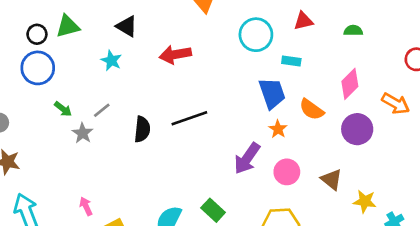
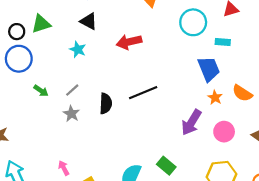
orange semicircle: (312, 109) -> (242, 93), moved
gray star: (83, 133) -> (71, 114), moved

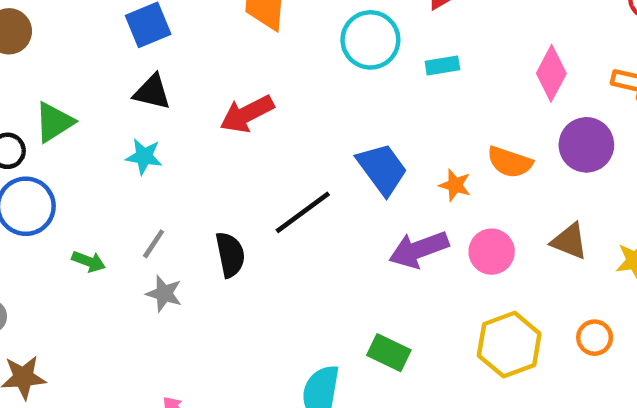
blue trapezoid: (209, 69) -> (382, 169), moved
purple arrow: (191, 122) -> (419, 249), turned 52

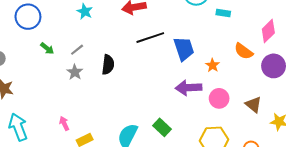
orange semicircle: (510, 162) -> (244, 51), moved
black line: (303, 212) -> (150, 38), moved

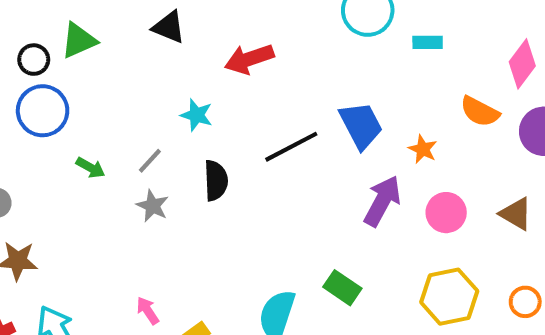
cyan star: (85, 11) -> (197, 115), moved
black line: (150, 38) -> (291, 147), moved
purple arrow: (189, 88) -> (382, 201), turned 130

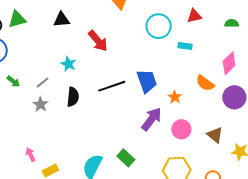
black triangle: (169, 27) -> (62, 20), turned -36
red arrow: (249, 59) -> (98, 41), turned -120

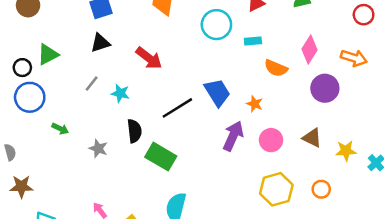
gray line: (43, 83) -> (92, 84), moved
orange semicircle: (205, 83) -> (276, 68), moved
green rectangle: (126, 158) -> (161, 157), moved, size x1.4

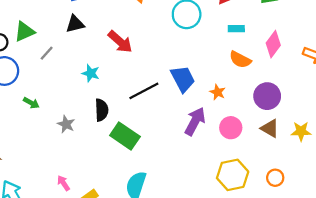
cyan rectangle: (253, 41) -> (236, 29), moved
gray line: (92, 84) -> (47, 53), moved
purple circle: (325, 88) -> (267, 96), moved
yellow star: (346, 151) -> (301, 131), moved

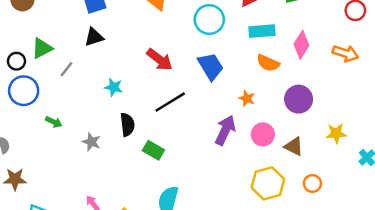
cyan rectangle: (236, 29) -> (262, 31), size x1.5
red arrow: (120, 42) -> (160, 60), moved
blue trapezoid: (183, 79) -> (211, 66), moved
brown triangle: (270, 128) -> (294, 146), moved
green rectangle: (125, 136) -> (153, 150), size x0.7

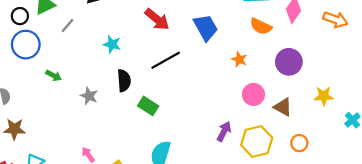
purple arrow: (225, 130) -> (224, 131), moved, size x0.7

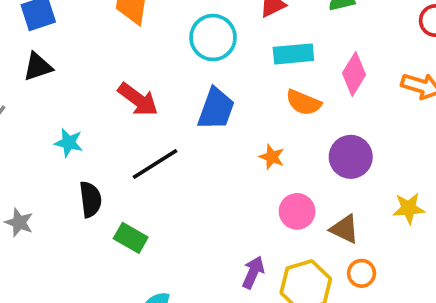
blue trapezoid: (206, 27) -> (216, 109), turned 52
gray star: (89, 96) -> (19, 222), moved
orange circle: (299, 143) -> (361, 273), moved

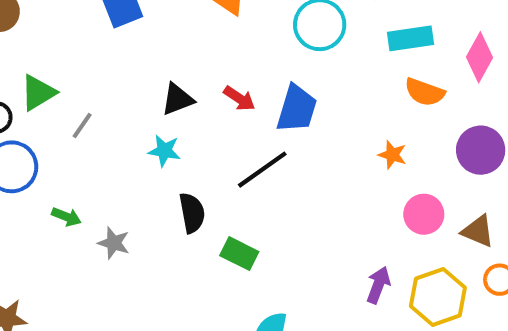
black triangle: (38, 67) -> (177, 99), moved
red arrow: (138, 100) -> (239, 98), size x0.7
blue trapezoid: (216, 109) -> (297, 109), moved

